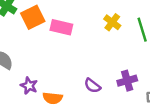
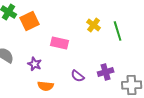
pink rectangle: (61, 27) -> (60, 43), moved
purple star: (29, 86) -> (35, 64), moved

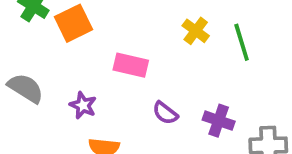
purple cross: (106, 72) -> (219, 121), turned 35
purple semicircle: (78, 76) -> (165, 113), moved

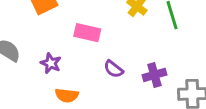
purple cross: (219, 121) -> (154, 75), turned -35

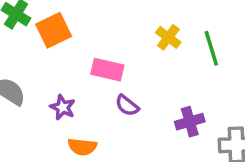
purple semicircle: (114, 69) -> (127, 106), moved

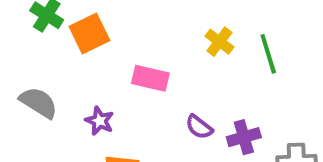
purple semicircle: (127, 106) -> (199, 127), moved

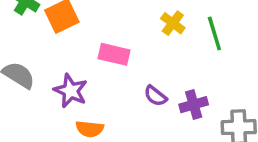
purple star: (100, 121) -> (71, 91), size x1.4

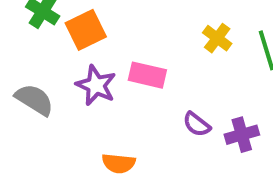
purple star: (71, 91) -> (96, 85), moved

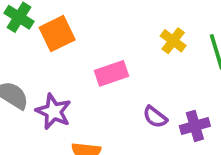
pink rectangle: (147, 75) -> (111, 73), turned -32
purple star: (96, 85) -> (53, 111), moved

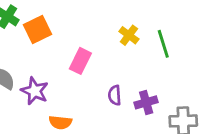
pink rectangle: (111, 73) -> (80, 61), turned -45
purple semicircle: (155, 117) -> (115, 95), turned 48

